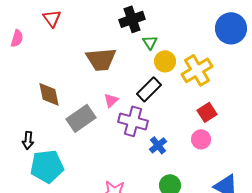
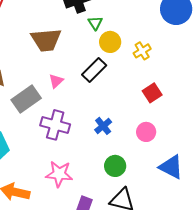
yellow cross: (197, 70) -> (142, 51), size x0.6
purple cross: (133, 121) -> (55, 125), moved
pink circle: (201, 139) -> (146, 132), moved

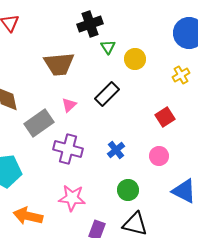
yellow circle: (110, 42) -> (135, 59), moved
yellow cross: (142, 51) -> (181, 75), moved

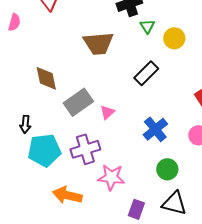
pink triangle: (69, 105) -> (107, 112), moved
purple cross: (68, 149) -> (85, 149), moved, turned -32
blue cross: (116, 150) -> (155, 129), size x1.4

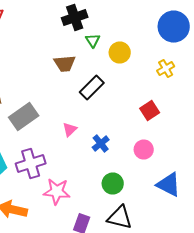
brown trapezoid: (98, 43) -> (65, 64), moved, size x0.7
pink triangle: (107, 112) -> (70, 130), moved
blue cross: (155, 129) -> (101, 144), size x0.7

